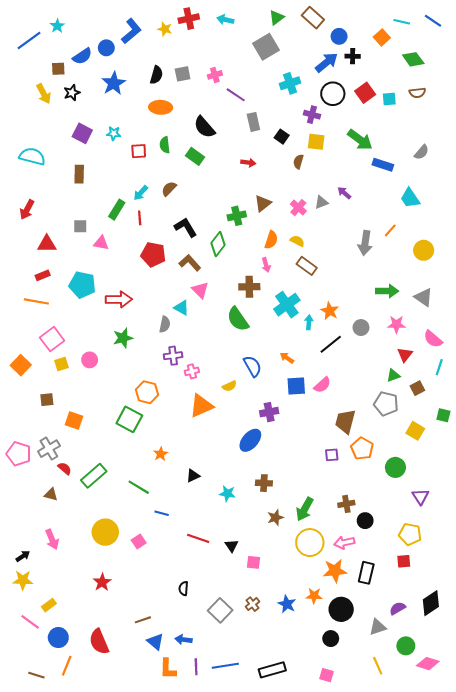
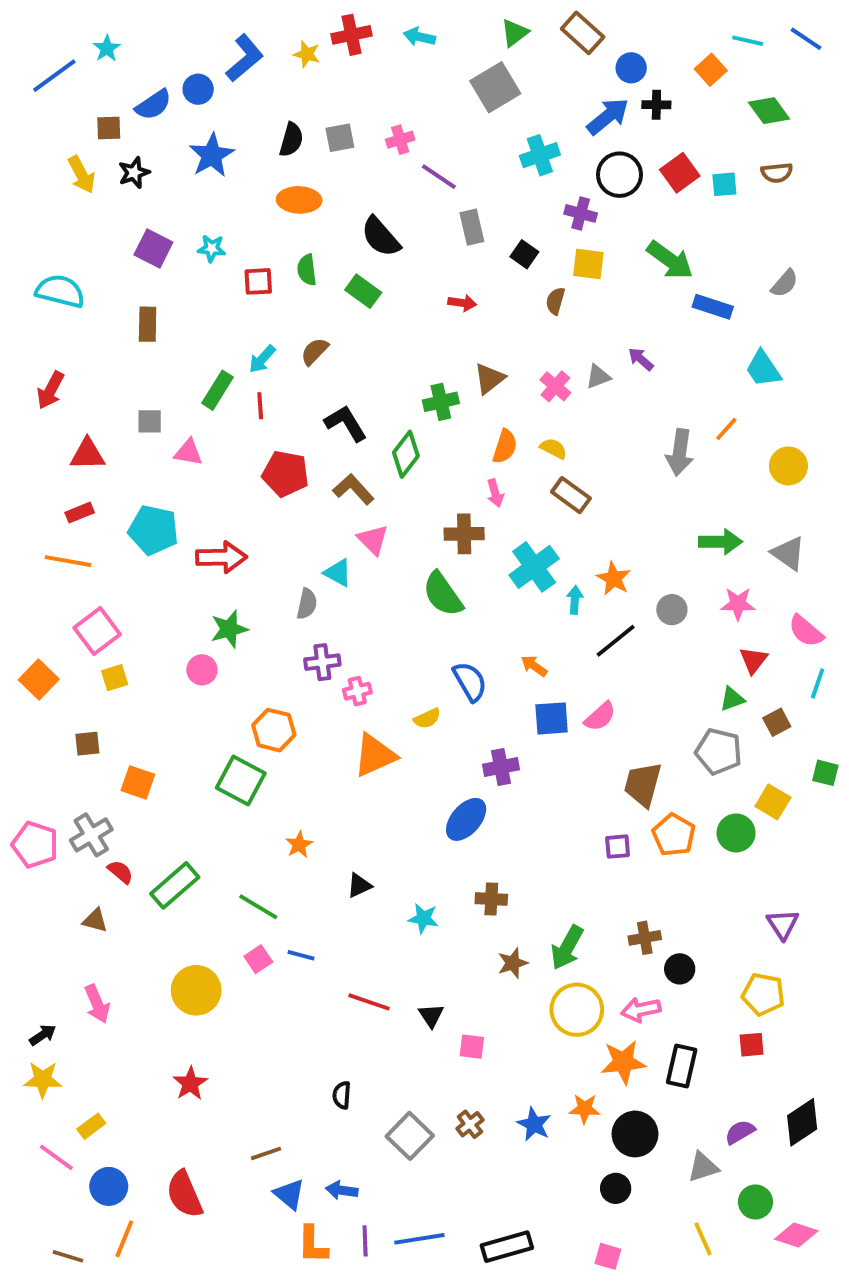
pink circle: (90, 360) -> (202, 670), moved
green circle: (395, 467) -> (736, 833), moved
pink square: (139, 541) -> (258, 959), moved

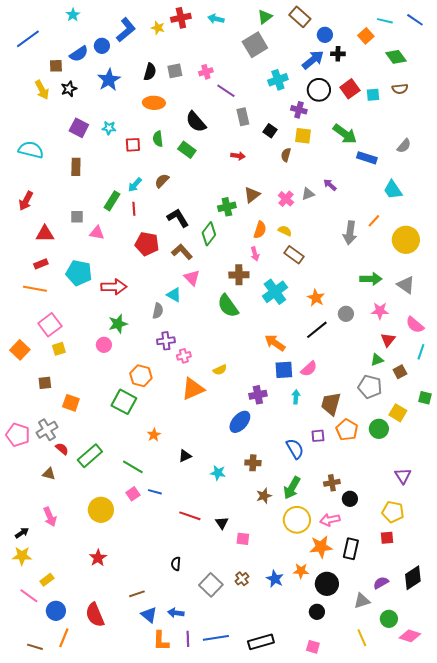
cyan star: (107, 48) -> (73, 15), moved
yellow circle: (788, 466) -> (406, 240), size x1.4
cyan arrow: (575, 600) -> (296, 397), moved
orange arrow: (534, 666) -> (275, 343), size x1.5
blue semicircle: (470, 682) -> (295, 449), moved

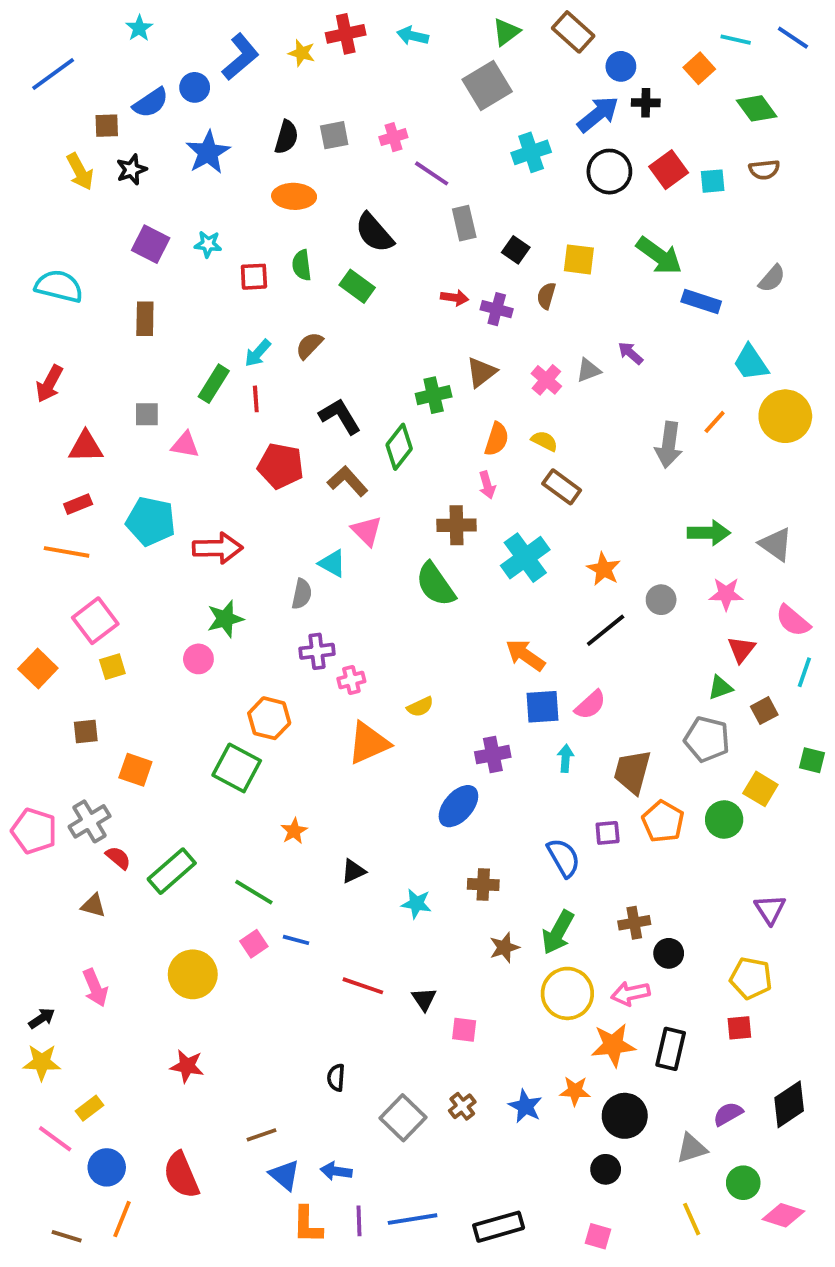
purple cross: (299, 110) -> (497, 309), moved
yellow circle: (406, 240) -> (785, 416), moved
red star: (98, 558) -> (187, 1066), turned -30

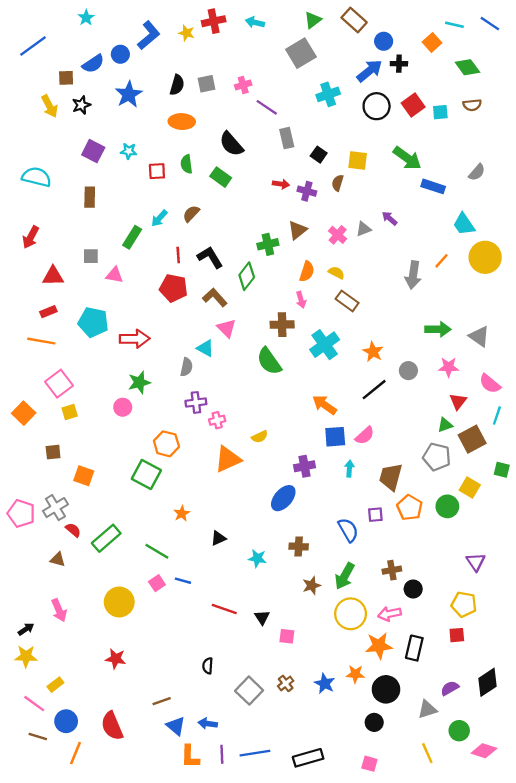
red line: (256, 399) -> (178, 255), moved
brown square: (764, 711) -> (472, 439), size x1.6
brown line: (67, 1236) -> (38, 737), moved

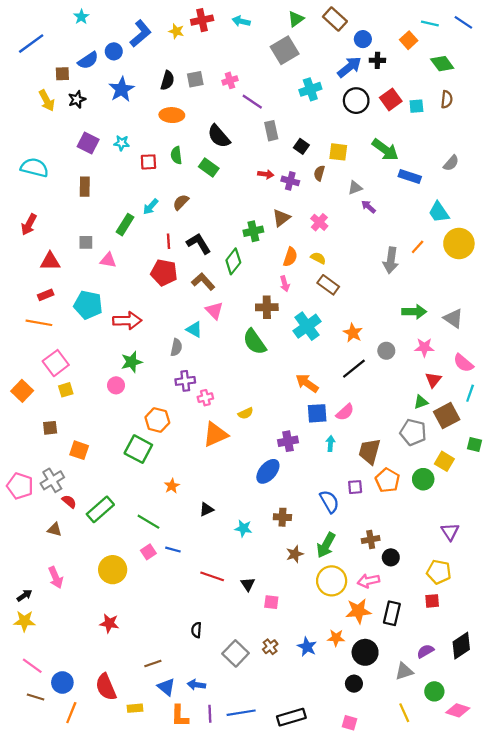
brown semicircle: (472, 105) -> (447, 99), turned -78
gray triangle: (364, 229) -> (355, 188), moved
yellow rectangle: (55, 685) -> (135, 708), moved, turned 32

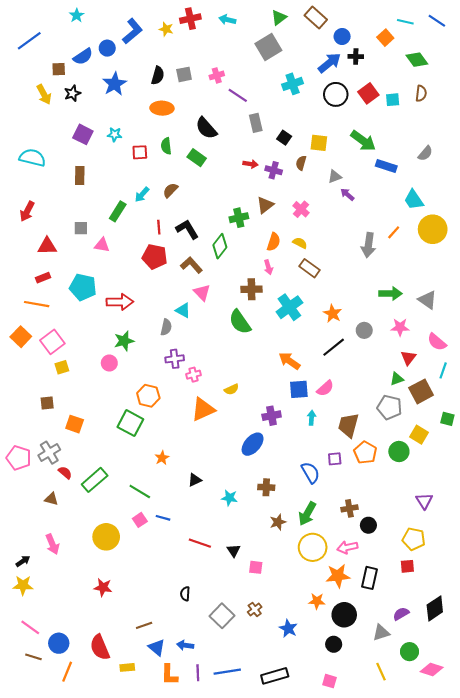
orange square: (22, 391) -> (21, 337), moved
blue star: (307, 647) -> (288, 628), moved

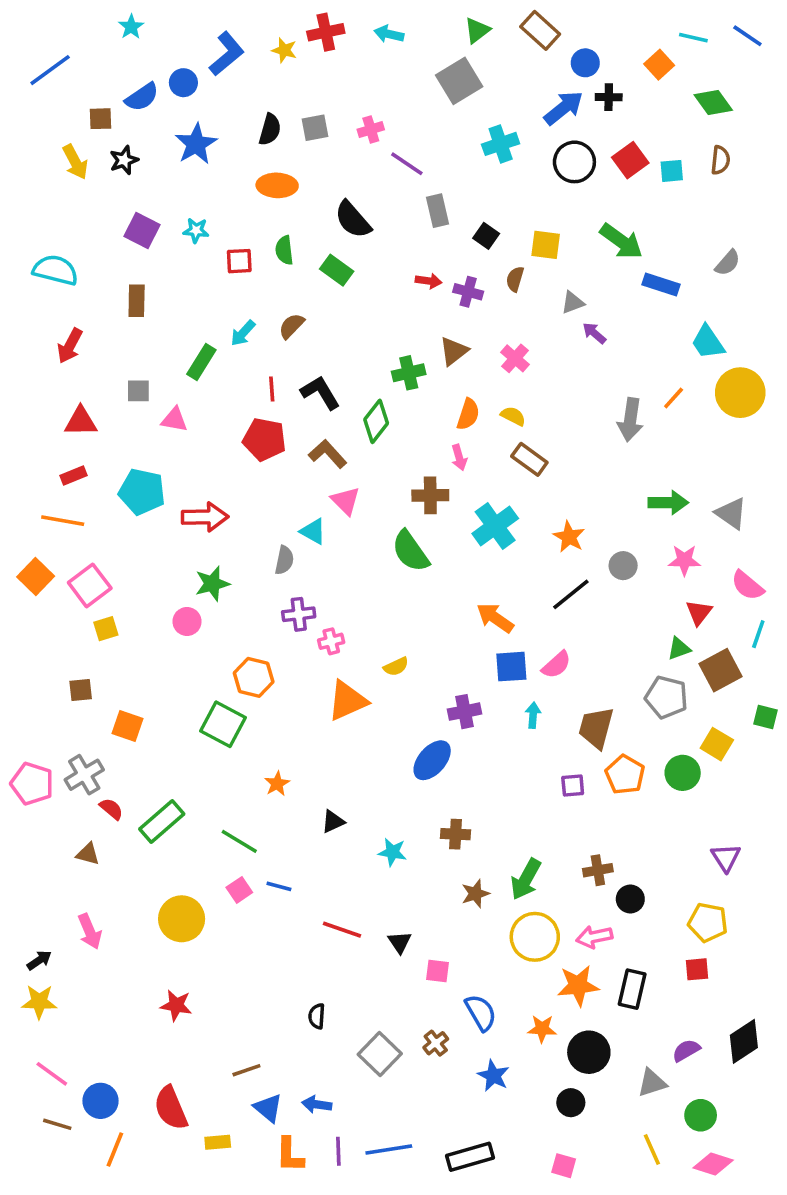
red arrow: (27, 211) -> (70, 346), moved
blue semicircle: (310, 473) -> (481, 1013), moved
pink diamond: (432, 670) -> (713, 1164), moved

